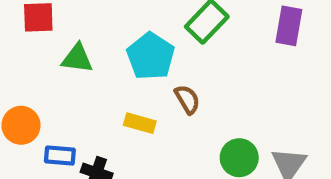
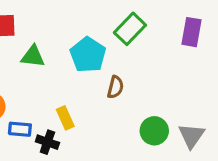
brown semicircle: (187, 99) -> (115, 87), turned 45
yellow rectangle: (140, 123) -> (65, 118), moved, turned 50

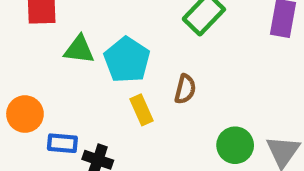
cyan pentagon: (88, 55) -> (127, 60), moved
yellow rectangle: (65, 118) -> (141, 110), moved

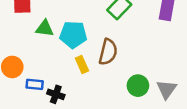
cyan pentagon: (127, 60) -> (73, 35), turned -30
brown semicircle: (185, 89) -> (108, 52), size x1.5

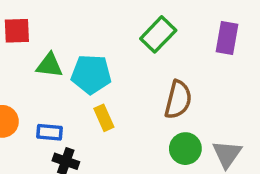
brown semicircle: (108, 52) -> (178, 100), moved
blue rectangle: (35, 84) -> (49, 132), moved

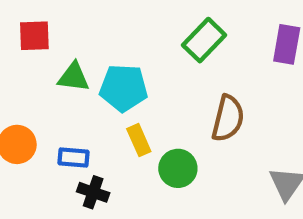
green circle: (185, 149) -> (178, 168), moved

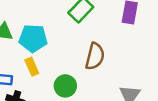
yellow rectangle: (139, 140) -> (32, 67), moved

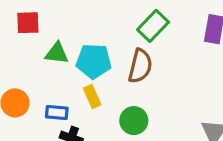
brown semicircle: (95, 56) -> (140, 66), moved

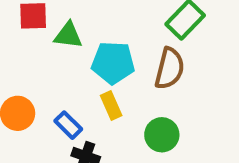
green triangle: (57, 53) -> (68, 35), moved
blue rectangle: (57, 113) -> (68, 125), turned 40

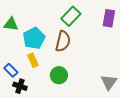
cyan pentagon: (113, 63) -> (34, 38), turned -30

